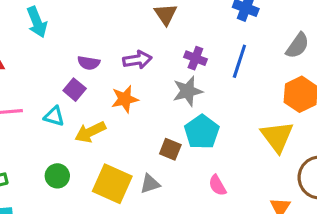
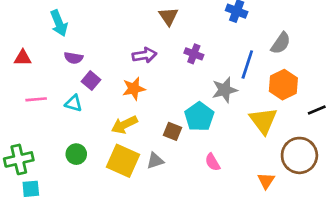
blue line: (239, 61) -> (247, 65), moved
purple semicircle: (89, 63) -> (74, 58), moved
gray star: (188, 91) -> (225, 90), moved
yellow arrow: (90, 132) -> (124, 125), moved

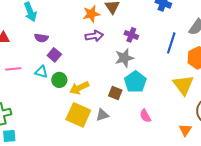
orange star: (134, 89) -> (91, 14), moved
gray star: (225, 90) -> (124, 58), moved
green circle: (76, 154) -> (59, 80), moved

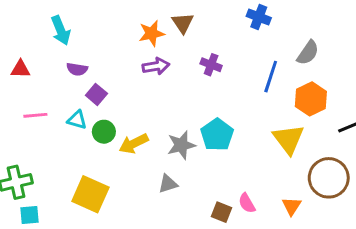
gray star: (124, 58) -> (181, 145), moved
brown square: (115, 93) -> (222, 212), moved
yellow square: (78, 115) -> (90, 194), moved
pink semicircle: (145, 116) -> (247, 203), moved

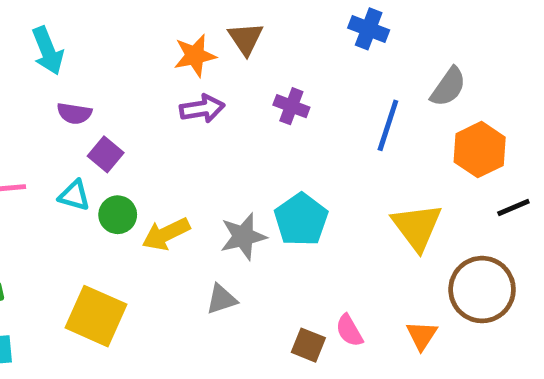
orange hexagon: (311, 99) -> (480, 150), moved

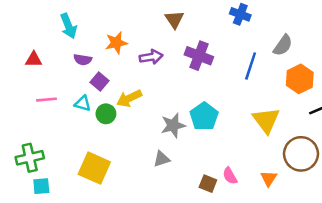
orange star: (195, 55) -> (116, 43), moved
purple cross: (291, 106) -> (199, 56), size x1.5
yellow arrow: (166, 234) -> (129, 98), moved

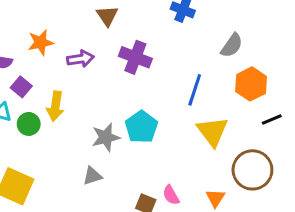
blue line: (251, 66) -> (195, 90), moved
yellow arrow: (129, 98) -> (55, 106), turned -55

